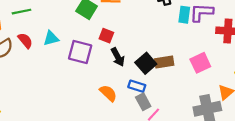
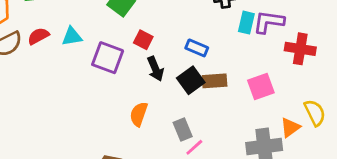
red semicircle: (25, 41) -> (38, 36), turned -84
blue rectangle: (137, 86) -> (197, 48), moved
orange semicircle: (108, 93) -> (139, 114), turned -120

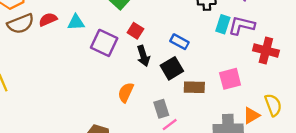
brown rectangle: (215, 81) -> (194, 87), moved

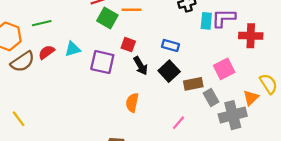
gray rectangle: (161, 109) -> (211, 98), moved

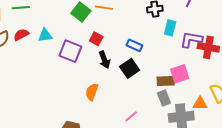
purple L-shape: (224, 18) -> (191, 40), moved
brown rectangle: (193, 84) -> (166, 81), moved
orange triangle: (251, 98) -> (200, 104), turned 35

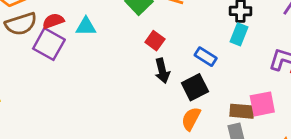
cyan rectangle: (170, 28) -> (239, 34), moved
purple square: (70, 51) -> (49, 44), moved
orange semicircle: (92, 92) -> (191, 119), moved

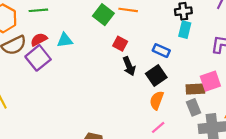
purple square: (49, 44) -> (38, 58), turned 30

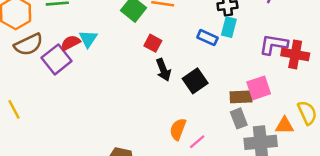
red semicircle: (39, 39) -> (70, 43), moved
cyan triangle: (65, 40) -> (88, 39), turned -49
blue rectangle: (161, 51) -> (207, 38), moved
orange semicircle: (157, 100) -> (178, 129), moved

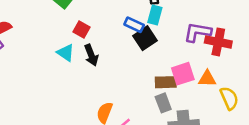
cyan triangle: (88, 39) -> (66, 53), moved, turned -30
black square: (195, 81) -> (145, 38), moved
orange triangle: (285, 126) -> (207, 79), moved

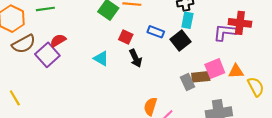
blue rectangle: (134, 25) -> (156, 32), moved
red cross: (218, 42) -> (240, 23), moved
cyan triangle: (66, 53) -> (101, 59), moved
gray rectangle: (163, 103) -> (187, 82), moved

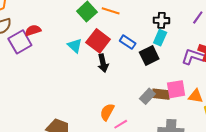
red square: (126, 37) -> (98, 41), size x1.6
cyan triangle: (101, 59) -> (75, 46), moved
gray rectangle: (187, 82) -> (147, 96), turned 56

